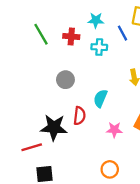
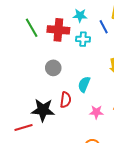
red cross: (71, 37) -> (58, 30), size x1.5

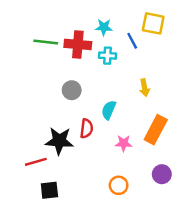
green line: (32, 28) -> (46, 42), turned -54

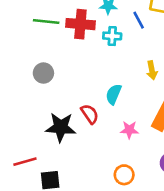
gray circle: (72, 90) -> (43, 73), moved
red semicircle: (86, 128) -> (90, 114), turned -42
red line: (36, 162) -> (25, 162), moved

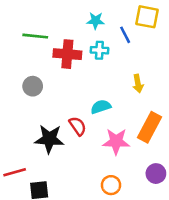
red cross: (80, 24) -> (67, 54), moved
cyan semicircle: (114, 94) -> (101, 107), turned 48
pink star: (129, 130) -> (116, 141), size x1.5

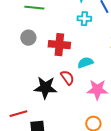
red cross: (67, 54) -> (59, 45), moved
gray circle: (33, 86) -> (28, 38), moved

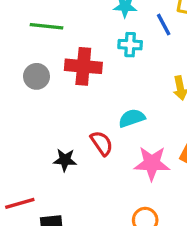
red cross: (59, 45) -> (83, 66), moved
black star: (45, 88) -> (65, 160), size x0.6

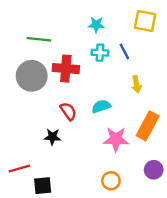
blue line: (164, 25) -> (124, 51), moved
gray circle: (37, 76) -> (32, 76), size x1.6
red semicircle: (102, 143) -> (68, 111), moved

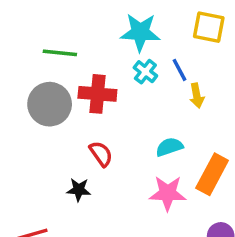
cyan star: (96, 25) -> (140, 32), size x1.6
cyan cross: (100, 53) -> (145, 72), turned 35
yellow arrow: (137, 84) -> (197, 96), moved
cyan semicircle: (101, 106) -> (169, 147), moved

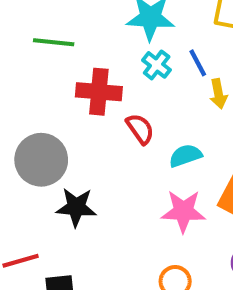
gray circle: (50, 104) -> (41, 160), moved
red semicircle: (101, 154) -> (140, 129), moved
black star: (79, 190) -> (76, 207), size x1.4

